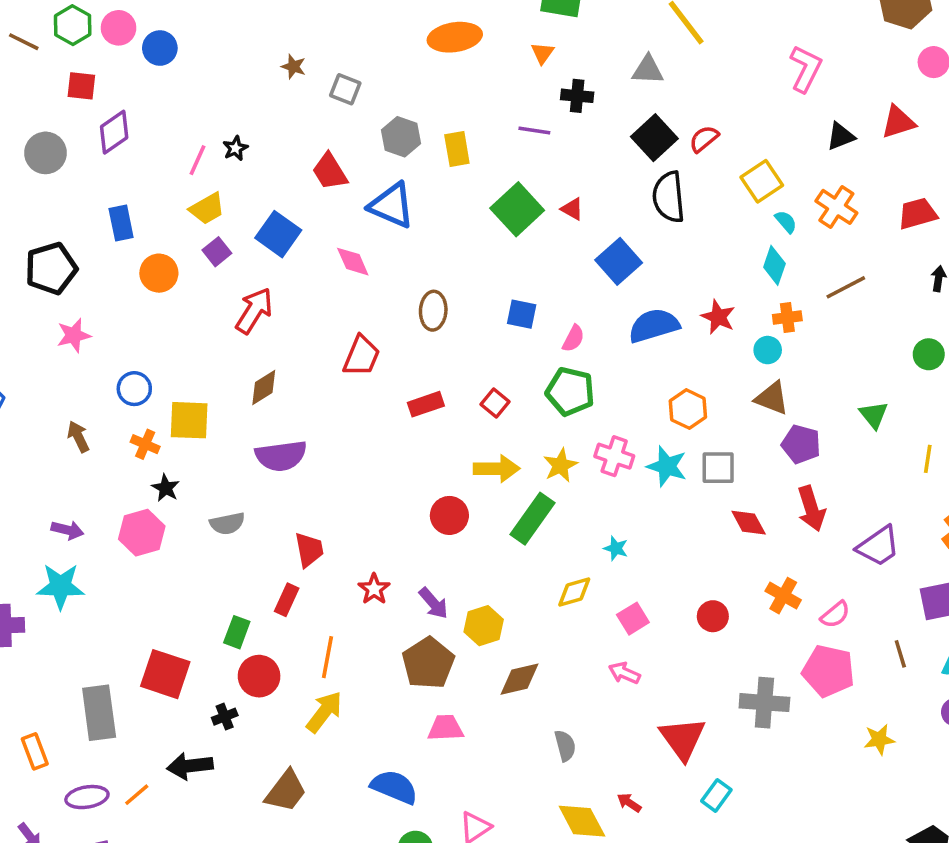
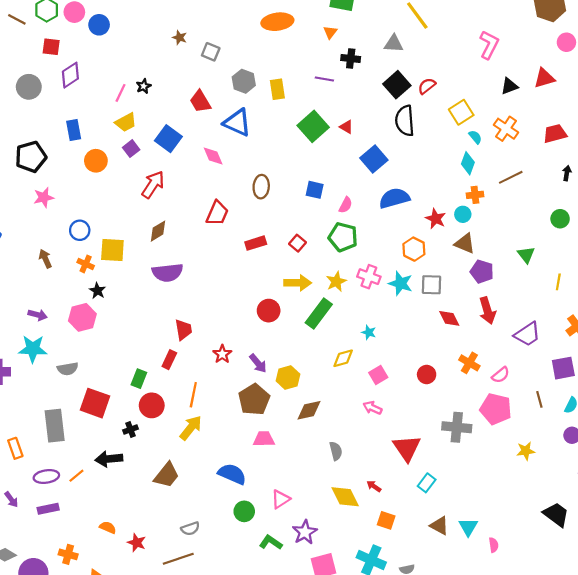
red star: (718, 317) -> (436, 219), moved
gray semicircle: (227, 524) -> (68, 369), moved

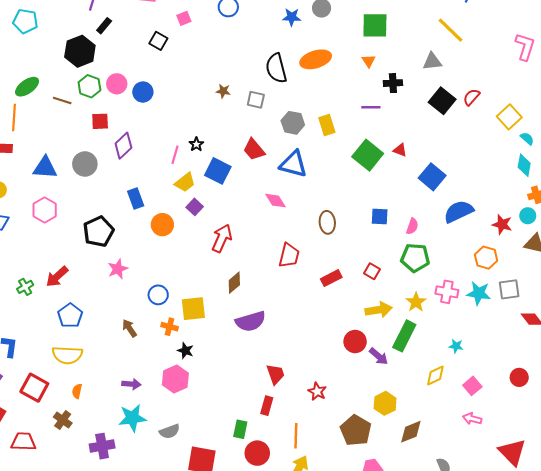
black semicircle: (405, 121) -> (276, 68), moved
blue square: (168, 139) -> (218, 171), moved
purple arrow: (258, 363) -> (379, 356), moved

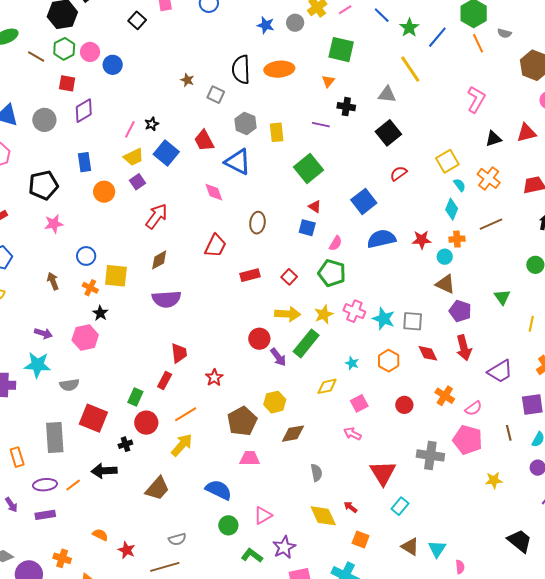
red semicircle: (471, 97) -> (399, 173), moved
red triangle: (400, 150) -> (315, 206), moved
red star: (502, 224) -> (422, 240), moved, turned -30
orange hexagon: (486, 258) -> (389, 361), moved
orange line: (296, 436) -> (186, 414), turned 45

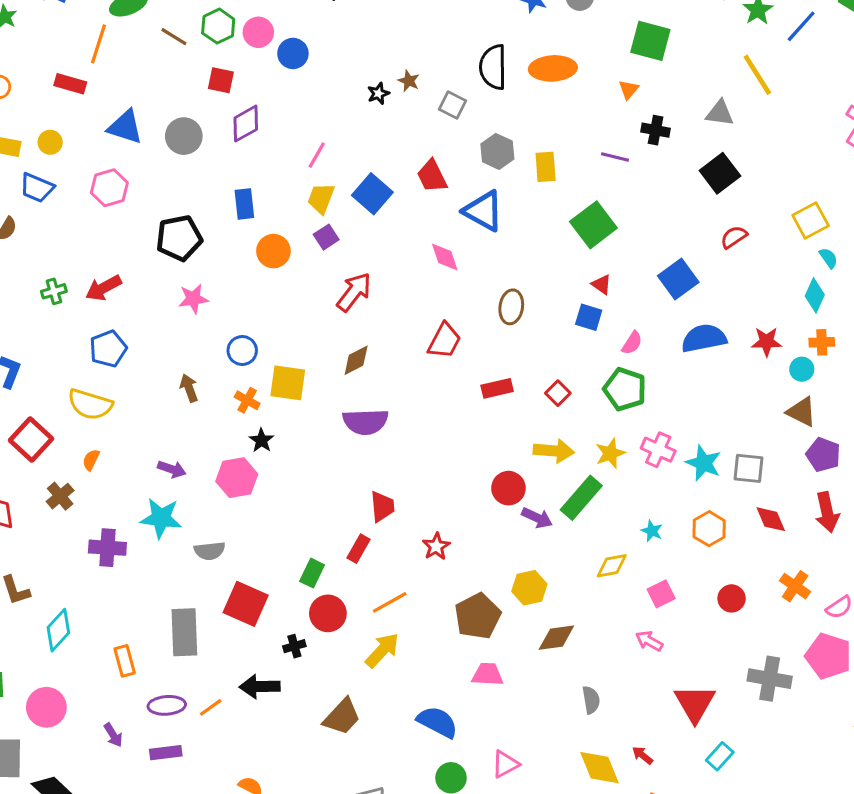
black star: (152, 124) -> (378, 94), moved
yellow trapezoid: (134, 157) -> (321, 198), turned 135
purple arrow: (278, 357) -> (537, 518), turned -30

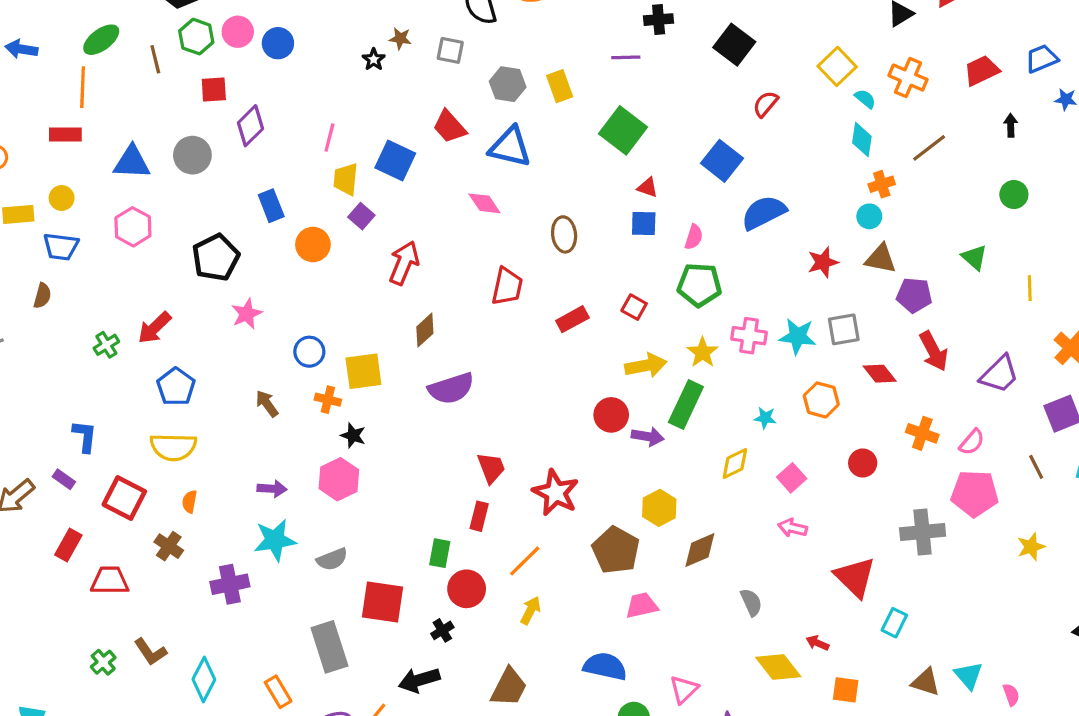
brown line: (174, 37) -> (155, 59), turned 60
red star: (767, 342) -> (823, 262), moved
red star: (436, 546) -> (556, 493), size x1.6
yellow arrow: (382, 650) -> (531, 610), size x0.7

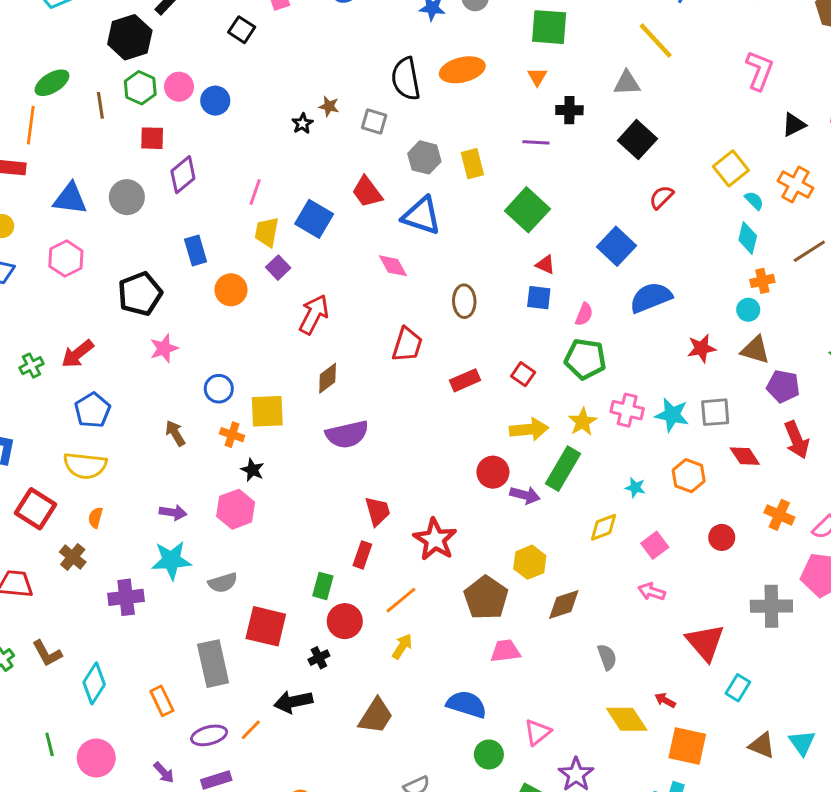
orange square: (846, 690) -> (687, 746), size x1.5

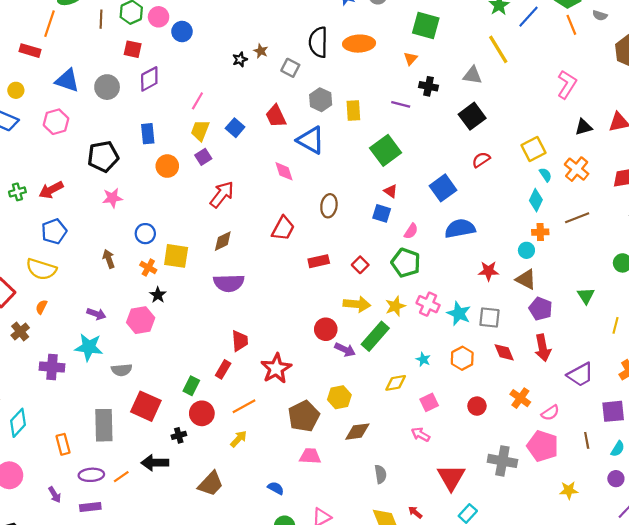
blue square: (314, 219) -> (235, 128), size x0.7
blue semicircle: (467, 704) -> (276, 488), size x0.6

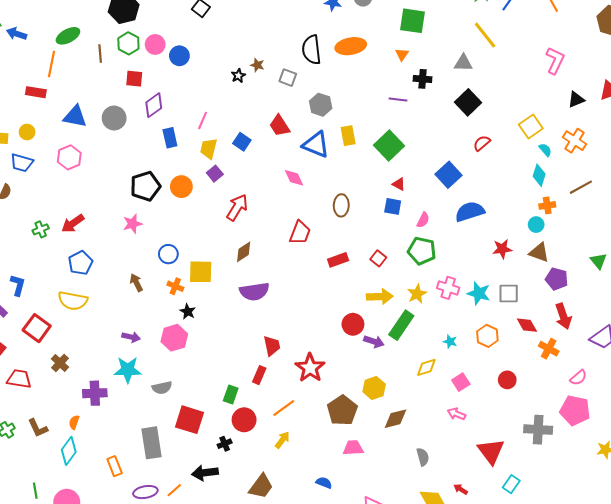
yellow rectangle: (353, 111) -> (348, 136), moved
blue rectangle: (148, 134) -> (170, 138), moved
black pentagon: (103, 156) -> (145, 186), moved
orange semicircle: (41, 307) -> (74, 422), moved
orange cross: (520, 398) -> (549, 349), moved

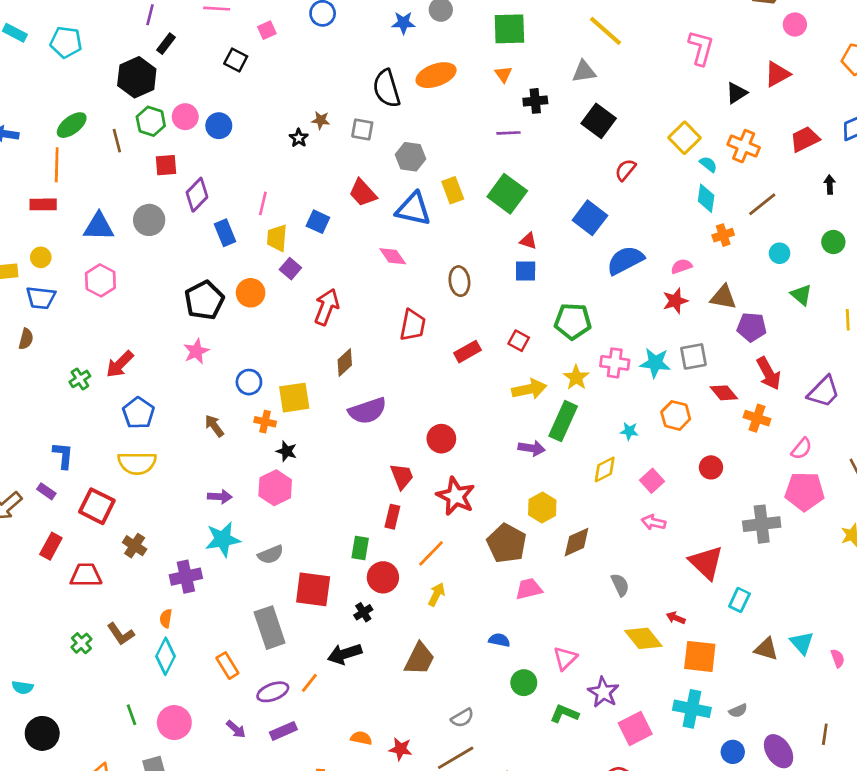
pink semicircle: (423, 220) -> (681, 266), moved, turned -126
cyan circle: (536, 225) -> (780, 253), moved
red circle: (353, 324) -> (441, 439), moved

